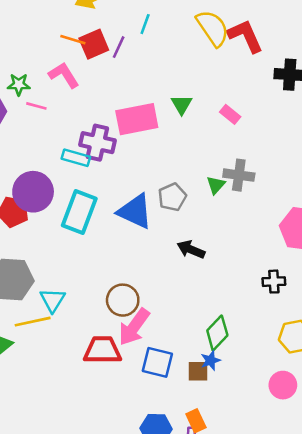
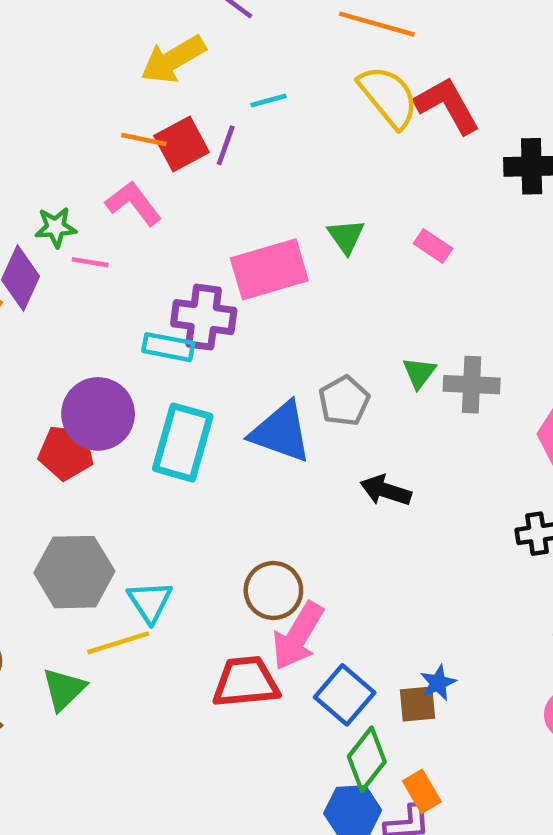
cyan line: (145, 24) -> (269, 100), turned 60
gray cross: (239, 175) -> (472, 385), moved
green diamond: (217, 333) -> (367, 759), moved
blue square: (157, 362) -> (345, 695), turned 32

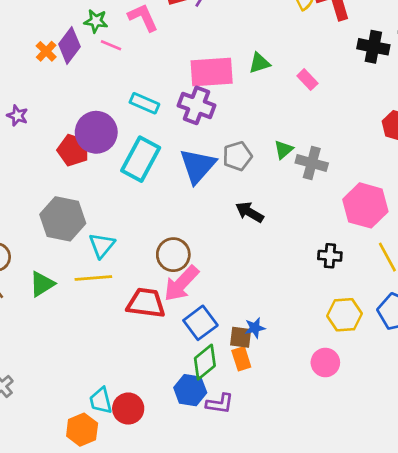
green triangle: (346, 236) -> (259, 63), turned 35
purple cross: (204, 317) -> (197, 105), moved
blue triangle: (281, 432) -> (198, 166), turned 39
yellow line: (118, 643) -> (93, 278), moved
orange rectangle: (422, 791) -> (241, 359), moved

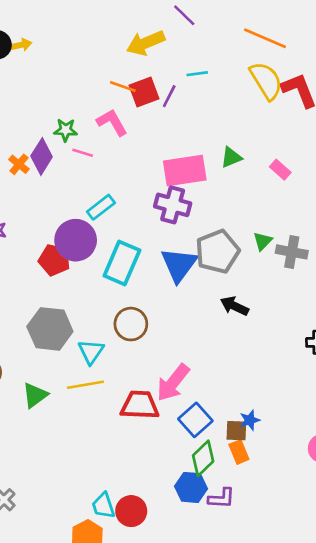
cyan rectangle: (144, 103) -> (101, 207), moved, turned -56
gray pentagon: (237, 156) -> (217, 252), size x1.5
brown circle: (173, 255) -> (131, 324), moved

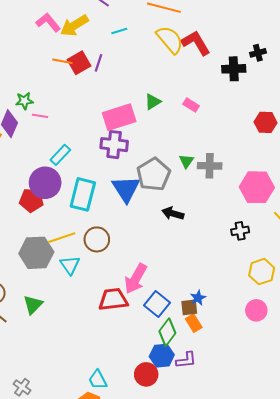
cyan line: (197, 74) -> (119, 31), moved
pink L-shape: (112, 122) -> (48, 22), moved
yellow line: (85, 385) -> (62, 238), moved
red circle: (131, 511) -> (146, 374), moved

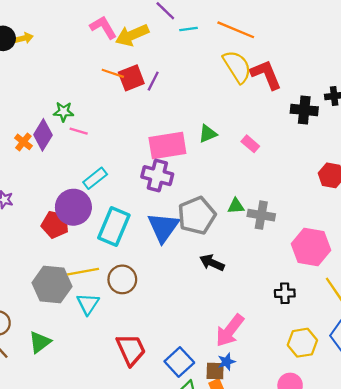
cyan line: (119, 31) -> (189, 29), moved
green triangle: (186, 161) -> (236, 206), turned 42
pink arrow: (136, 279) -> (230, 331), moved
red trapezoid: (113, 299) -> (131, 350), turned 64

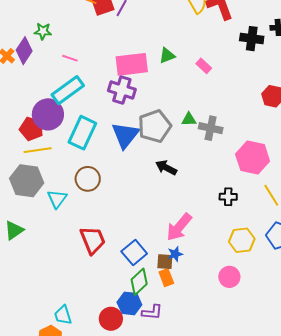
pink line: (79, 131) -> (70, 58), moved
cyan rectangle: (95, 178) -> (68, 90), size x1.5
yellow line: (83, 272) -> (38, 150), moved

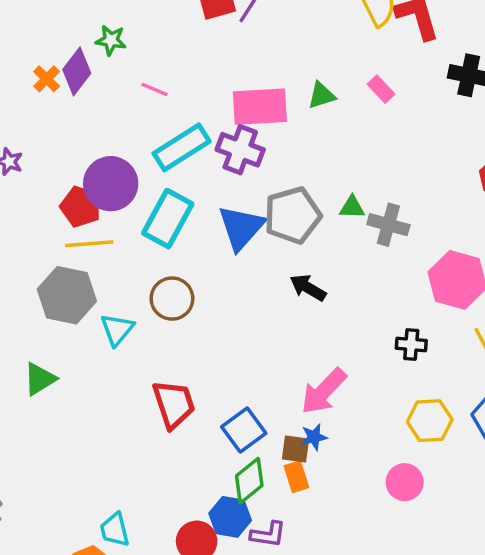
pink rectangle: (204, 66) -> (381, 89), moved
cyan rectangle: (68, 90) -> (182, 147), moved

